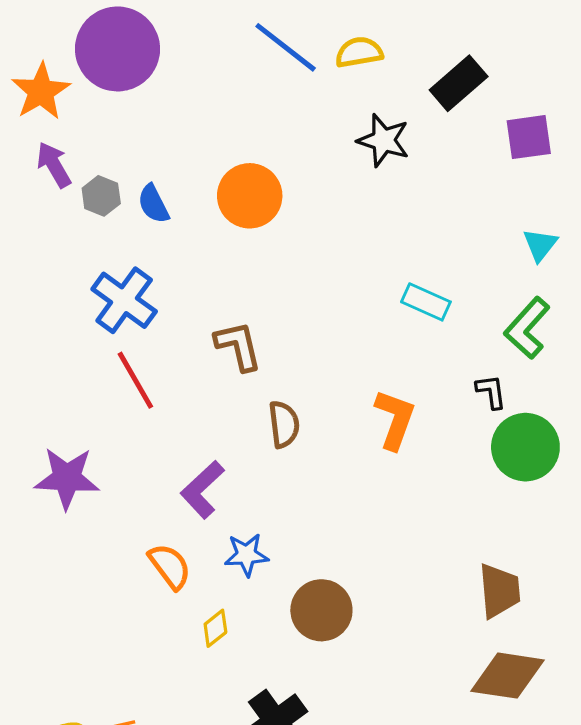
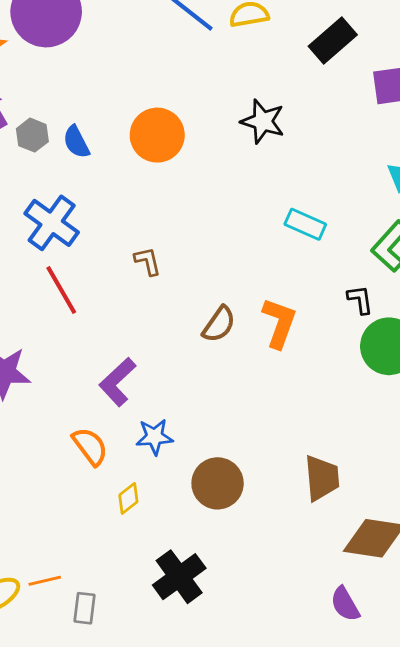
black star: (383, 140) -> (263, 121), moved
brown L-shape: (238, 346) -> (148, 261), size x0.7
brown semicircle: (284, 424) -> (219, 324), moved, turned 42
brown trapezoid: (499, 591) -> (322, 478), moved

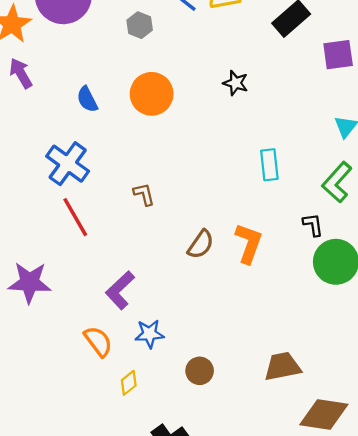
black star: (263, 121) -> (236, 83), size x0.7
gray hexagon: (32, 135) -> (140, 25), moved
cyan rectangle: (305, 224) -> (269, 165), turned 60
brown trapezoid: (322, 478) -> (282, 366), turned -96
brown circle: (218, 483) -> (200, 371), size x0.7

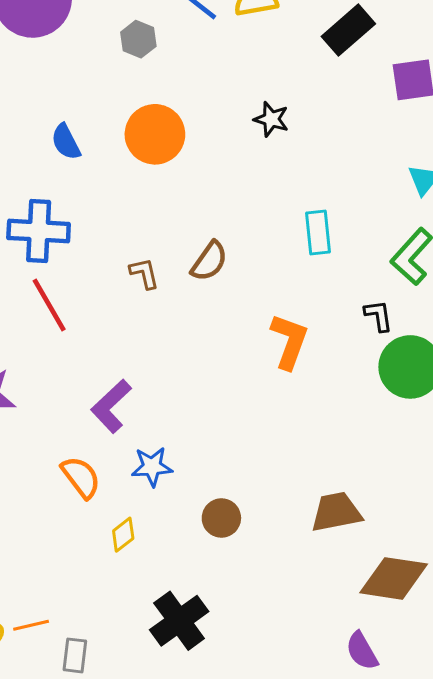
blue cross: (68, 164) -> (39, 231), turned -33
brown semicircle: (201, 244) -> (209, 261), moved

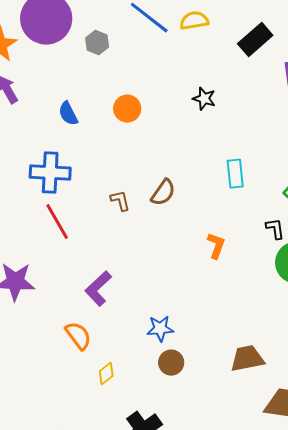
gray hexagon: (138, 39) -> (97, 43), moved
orange circle: (155, 134) -> (127, 109), size x0.7
orange L-shape: (289, 341) -> (216, 246), size x0.7
blue star: (152, 467) -> (160, 329), moved

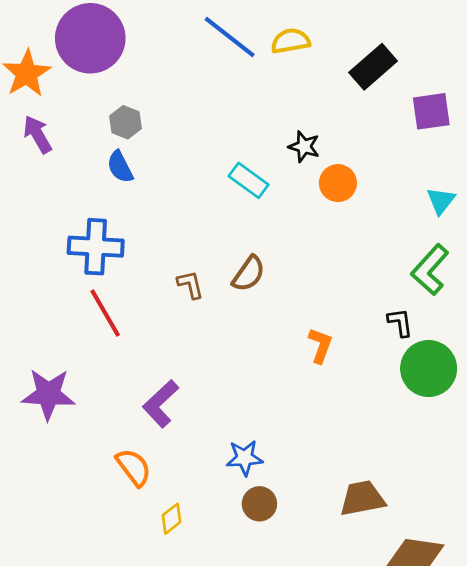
gray hexagon: (97, 43) -> (125, 122), moved
orange circle: (127, 109) -> (338, 183), moved
cyan rectangle: (235, 174) -> (249, 180), moved, turned -48

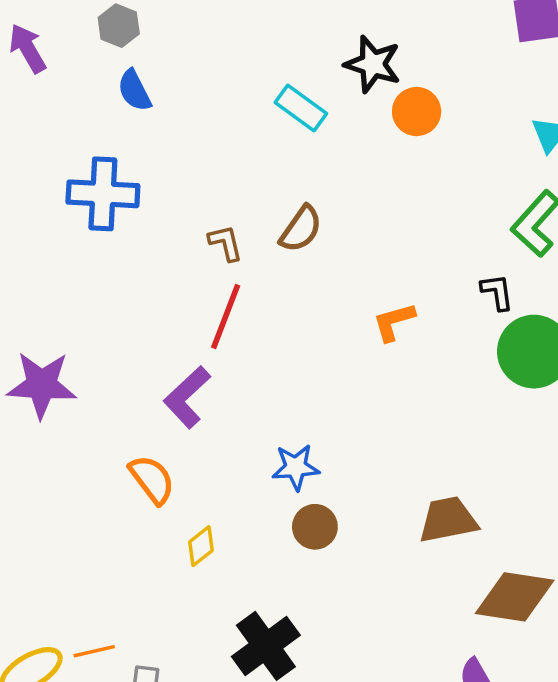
gray hexagon: (125, 122) -> (119, 26), moved
black star: (304, 147) -> (373, 64), size x1.4
red line: (105, 313) -> (226, 317), moved, turned 51
orange L-shape: (320, 345) -> (394, 322), turned -126

